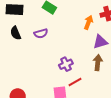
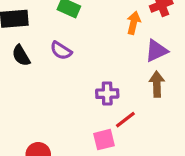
purple semicircle: (41, 33) -> (61, 51), turned 56
purple cross: (66, 64) -> (107, 94), turned 32

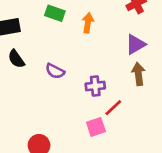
orange arrow: (134, 23) -> (88, 23), moved
purple semicircle: (61, 51) -> (55, 71), moved

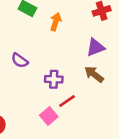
brown arrow: (138, 74) -> (94, 74), turned -54
pink square: (96, 127) -> (49, 116), turned -30

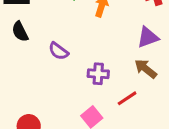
red line: (67, 101) -> (127, 98), moved

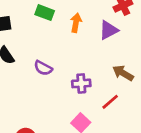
purple triangle: (148, 37) -> (109, 30), moved

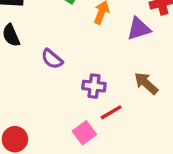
red line: (110, 102) -> (111, 112), moved

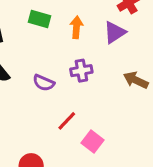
purple cross: (94, 86) -> (81, 71), moved
red line: (111, 112) -> (67, 121), moved

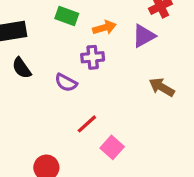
orange arrow: (76, 27) -> (104, 28), turned 65
purple cross: (81, 71) -> (93, 57), moved

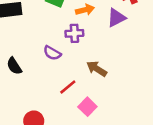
black semicircle: (22, 68) -> (14, 66), moved
brown arrow: (162, 87) -> (97, 69), moved

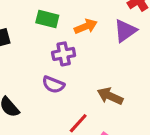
purple cross: (74, 33) -> (64, 54), moved

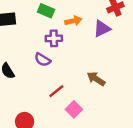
brown arrow: (110, 96) -> (96, 79), moved

